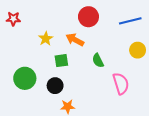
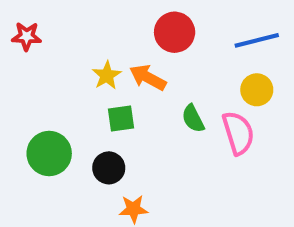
yellow star: (46, 39) -> (107, 75), moved
yellow circle: (138, 50) -> (257, 90), moved
pink semicircle: (121, 84) -> (238, 133), moved

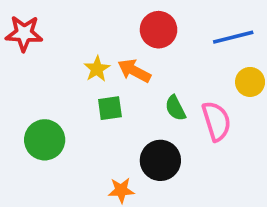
red star: (27, 36) -> (24, 33), size x1.4
yellow circle: (257, 90) -> (250, 82), moved
black circle: (109, 168) -> (160, 160), moved, size x1.4

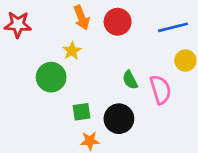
orange arrow: (134, 71) -> (82, 18), moved, turned -140
green square: (110, 108) -> (82, 112), moved
green circle: (45, 140) -> (51, 77), moved

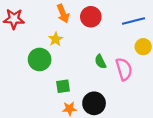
black circle: (119, 119) -> (94, 103), moved

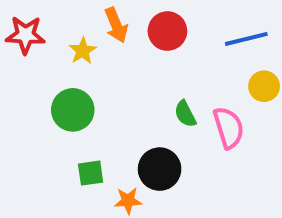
yellow star: (56, 39) -> (83, 51), moved
green square: (63, 86) -> (91, 173), moved
black circle: (94, 103) -> (160, 169), moved

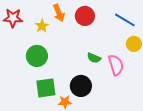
blue line: (246, 39) -> (125, 20), turned 45
green semicircle: (185, 114) -> (94, 58), turned -40
green square: (91, 173) -> (46, 88), size x1.5

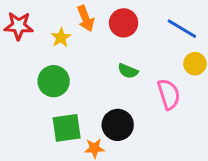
green semicircle: (94, 58) -> (128, 71), moved

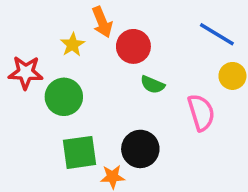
red circle: (124, 23) -> (133, 46), moved
red star: (19, 26) -> (26, 72), moved

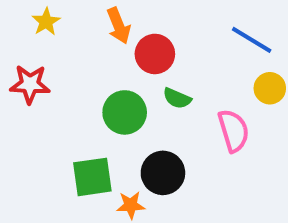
yellow star: (73, 45) -> (46, 22), moved
green circle: (64, 97) -> (125, 112), moved

